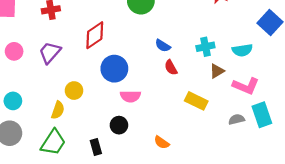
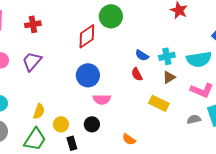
red diamond: (95, 35) -> (87, 36), moved
blue semicircle: (163, 46) -> (142, 55), moved
cyan semicircle: (242, 50) -> (199, 59), size x1.4
brown triangle: (217, 71) -> (169, 77), moved
yellow circle: (74, 91) -> (61, 124), moved

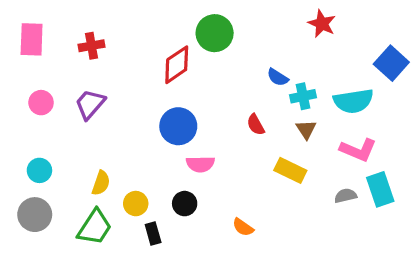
blue semicircle: (142, 55) -> (278, 77), moved
brown triangle: (169, 77) -> (306, 129), turned -32

